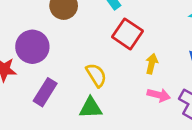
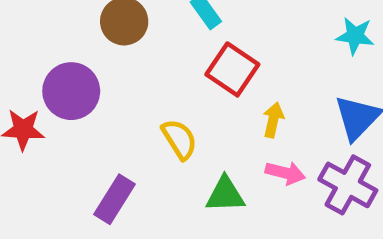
purple rectangle: (45, 92) -> (115, 199), moved
green triangle: (91, 108) -> (225, 195), moved

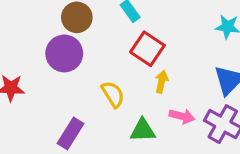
purple circle: (71, 91) -> (64, 53), moved
yellow arrow: (273, 120) -> (162, 82), moved

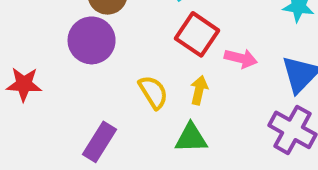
yellow arrow: (162, 82) -> (199, 90), moved
pink arrow: (182, 116) -> (241, 58), moved

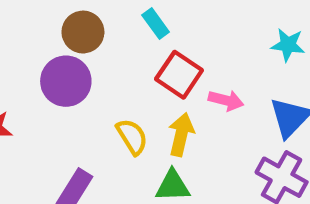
yellow arrow: (199, 90) -> (181, 135), size x1.4

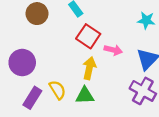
purple circle: (66, 81) -> (22, 63), moved
yellow semicircle: (132, 137) -> (57, 90), moved

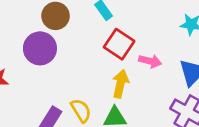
purple circle: (22, 63) -> (40, 48), moved

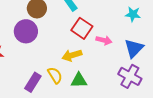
yellow arrow: (120, 84) -> (72, 55), moved, turned -120

